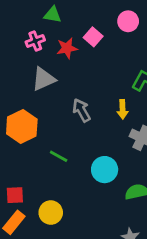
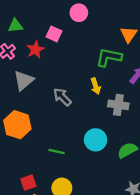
green line: (59, 156) -> (56, 152), moved

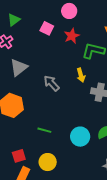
green triangle: (15, 26) -> (14, 20), turned -32
red star: (35, 50) -> (72, 36), moved
cyan circle: (96, 140) -> (80, 137), moved

